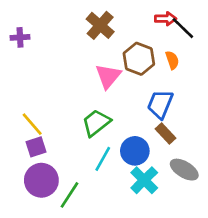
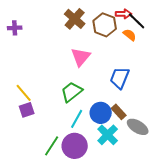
brown hexagon: (139, 59) -> (105, 25), moved
orange semicircle: (172, 60) -> (130, 35), moved, turned -32
brown rectangle: (166, 134) -> (119, 112), moved
purple circle: (41, 180) -> (75, 146), moved

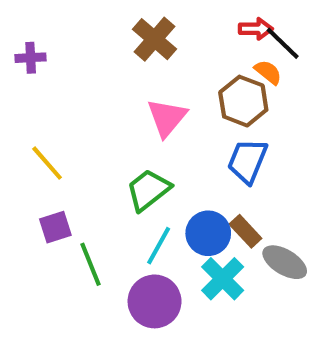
brown hexagon: (105, 25) -> (243, 101), moved
yellow line: (24, 93) -> (47, 163), moved
green line: (52, 146) -> (90, 264), moved, turned -55

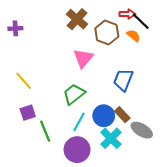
brown hexagon: (243, 101) -> (107, 33), moved

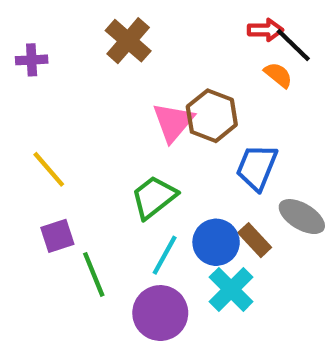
brown cross: (77, 19) -> (128, 41), moved
brown hexagon: (107, 33) -> (212, 116), moved
gray ellipse: (142, 130) -> (302, 217), moved

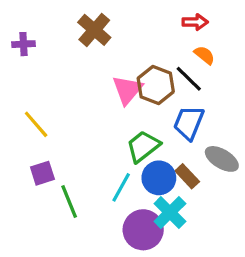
black line: (293, 45) -> (189, 79), moved
green trapezoid: (154, 197) -> (143, 146), moved
purple circle: (160, 313) -> (143, 230), moved

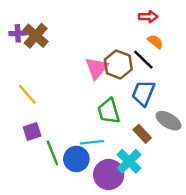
brown cross: (94, 30) -> (36, 36), moved
green trapezoid: (143, 146) -> (109, 111), turned -68
blue circle: (159, 178) -> (76, 159), moved
cyan line: (121, 187) -> (92, 142), turned 55

